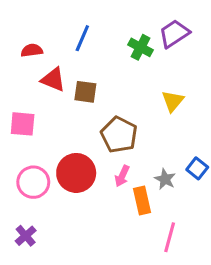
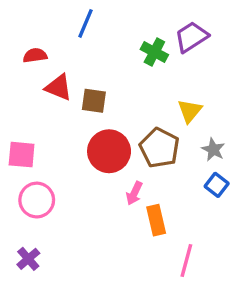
blue line: (82, 38) -> (85, 23), moved
pink square: (23, 124) -> (22, 155), moved
brown pentagon: (119, 135) -> (159, 148), moved
red circle: (76, 173) -> (109, 151), moved
gray star: (165, 179) -> (213, 150), moved

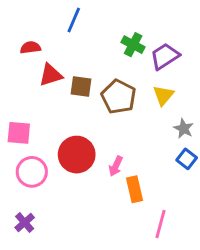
purple trapezoid: (191, 37) -> (165, 56), moved
red triangle: (59, 87) -> (51, 75), turned -40
brown pentagon: (159, 148) -> (119, 97), moved
red circle: (109, 151) -> (77, 155), moved

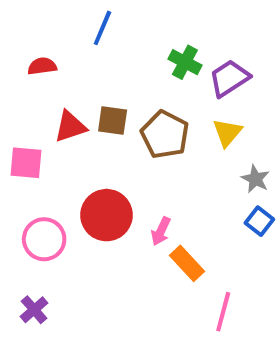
red triangle: (51, 75) -> (70, 127), moved
pink square: (19, 133) -> (26, 163), moved
orange rectangle: (134, 189) -> (187, 263), turned -30

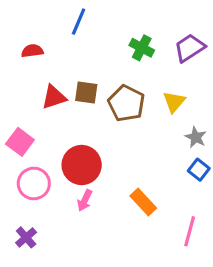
purple trapezoid: (229, 78) -> (190, 48), moved
pink square: (26, 163) -> (20, 142), moved, turned 32
pink arrow: (161, 231) -> (85, 200), moved
pink line: (223, 312) -> (190, 231), moved

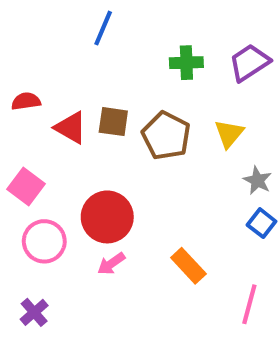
green cross: (142, 48) -> (186, 63), turned -30
red semicircle: (32, 51) -> (26, 101), moved
red triangle: (54, 97) -> (71, 128), turned 48
pink arrow: (85, 200) -> (111, 264), turned 30

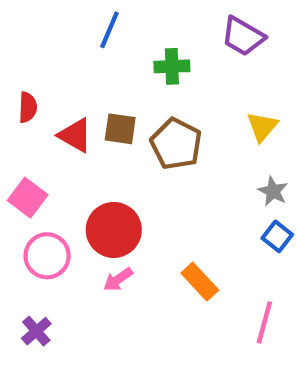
green cross: (186, 63) -> (172, 66), moved
purple trapezoid: (249, 63) -> (243, 36), moved, turned -117
red semicircle: (26, 101) -> (28, 107), turned 100
yellow triangle: (229, 134) -> (262, 127), moved

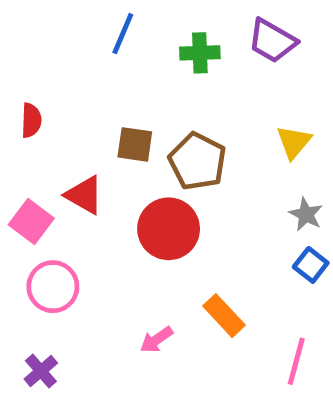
green cross: (172, 66) -> (200, 53), moved
red triangle: (75, 135) -> (84, 195), moved
red circle: (114, 230) -> (169, 229), moved
pink arrow: (118, 279) -> (156, 340), moved

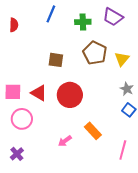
red semicircle: (31, 120) -> (14, 25), moved
brown pentagon: (197, 161) -> (95, 53), moved
red triangle: (84, 195) -> (39, 93), moved
pink square: (31, 222) -> (13, 92), turned -36

